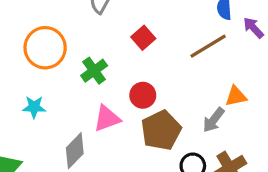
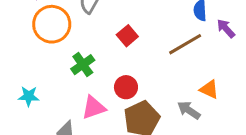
orange circle: (45, 48) -> (52, 24), moved
orange triangle: (236, 96) -> (209, 89), turned 36
gray arrow: (214, 120) -> (189, 110), turned 85

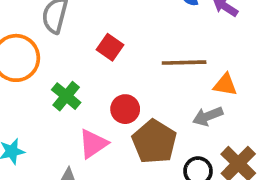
brown line: (185, 44) -> (184, 63), moved, turned 44
gray arrow: (189, 110) -> (208, 116), turned -40

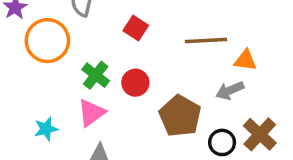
red circle: (125, 109) -> (135, 83), moved
pink triangle: (93, 144) -> (91, 113), moved

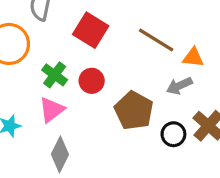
red square: (136, 28) -> (91, 30), size x1.5
brown line: (206, 40) -> (156, 40), turned 36

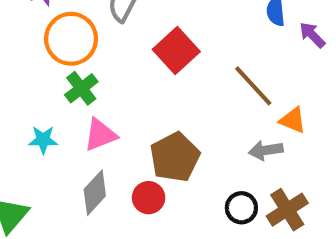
green cross: (55, 75) -> (81, 88), moved
red circle: (92, 81) -> (149, 198), moved
brown pentagon: (134, 111) -> (175, 157), moved

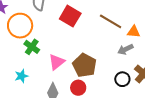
pink triangle: (100, 135) -> (57, 62), moved

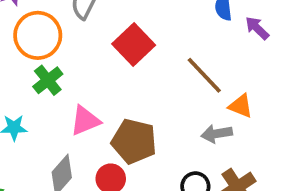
brown pentagon: (85, 65) -> (134, 141), turned -30

